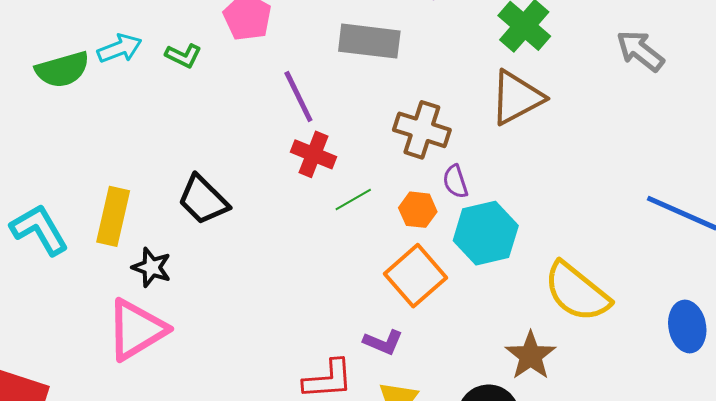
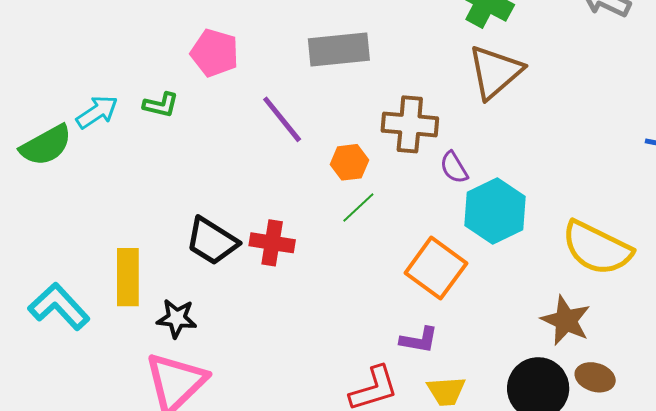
red cross: (313, 154) -> (272, 243), moved
orange hexagon: (418, 210) -> (349, 162), moved

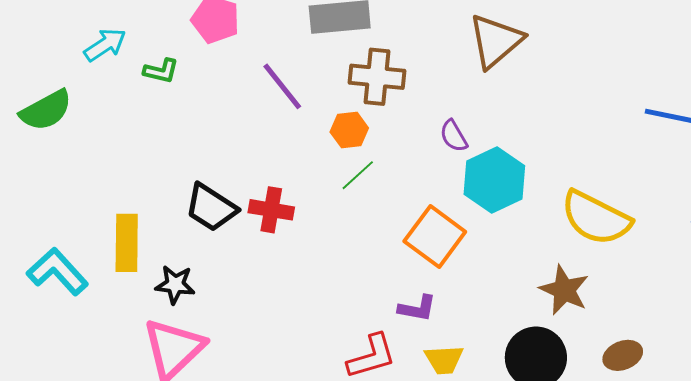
cyan arrow: (97, 112) -> (105, 45), moved
brown cross: (410, 124) -> (377, 77), moved
brown ellipse: (595, 377) -> (623, 355), moved, turned -39

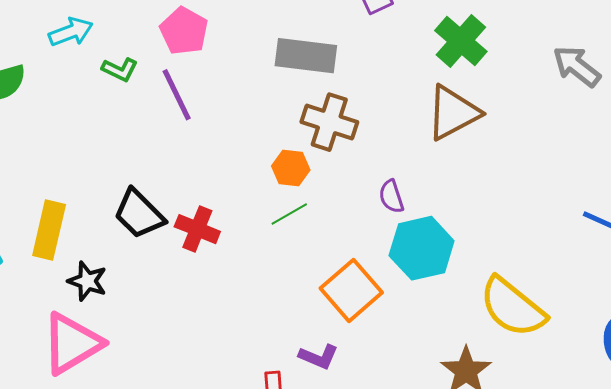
purple line: (282, 86) -> (177, 95), moved

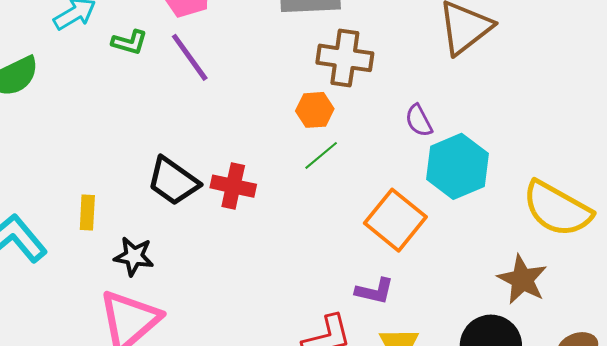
yellow rectangle: (49, 230) -> (87, 213), size x0.6

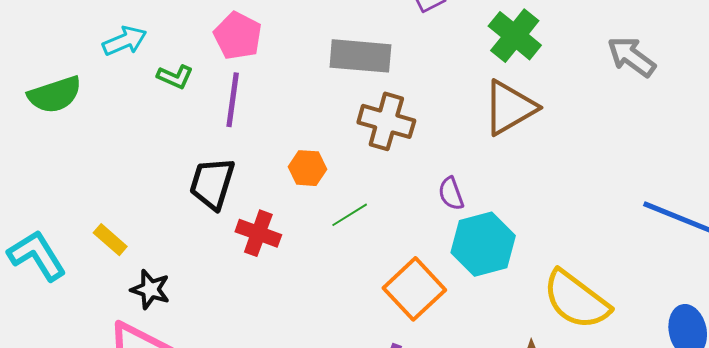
purple line: (190, 57) -> (233, 100), turned 36
orange hexagon: (315, 110) -> (307, 168), moved
black trapezoid: (173, 181) -> (212, 183), moved, turned 64
yellow rectangle: (87, 213) -> (110, 240), turned -60

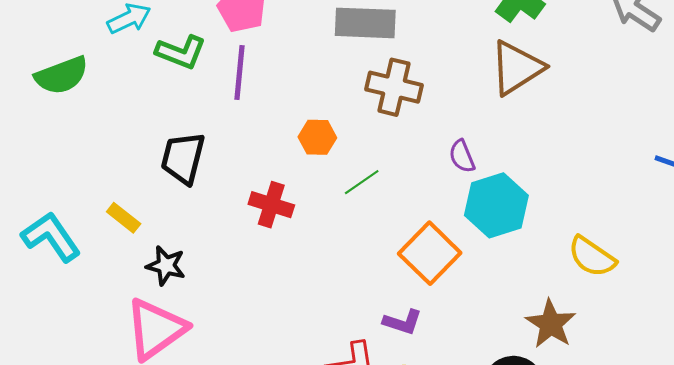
green L-shape: (175, 77) -> (181, 52), size x1.4
black trapezoid: (212, 183) -> (183, 158), moved
yellow semicircle: (576, 300) -> (592, 257), size x0.7

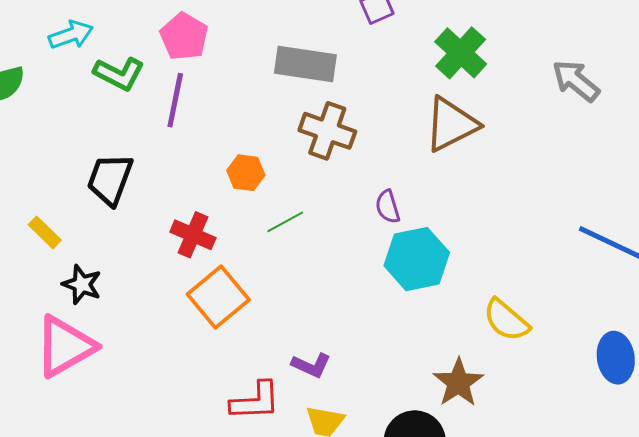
orange square: (430, 253) -> (218, 297), moved

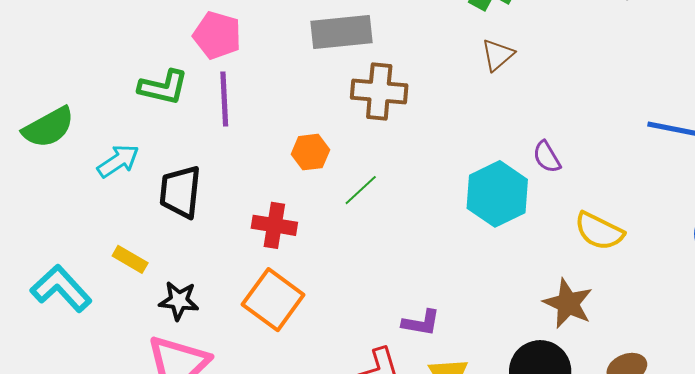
cyan arrow: (71, 35) -> (118, 161), moved
brown triangle: (451, 124) -> (498, 55), size x0.6
purple semicircle: (388, 207) -> (547, 157), moved
orange square: (218, 297) -> (273, 300), moved

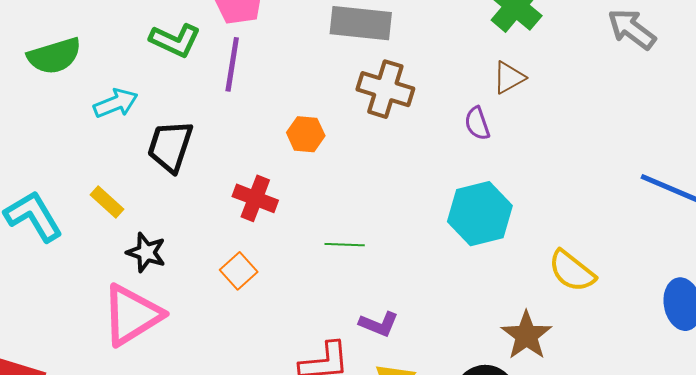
purple semicircle: (547, 157) -> (477, 123), moved
green line: (361, 190) -> (345, 245), moved, turned 33
orange square: (273, 300) -> (239, 271), size x0.6

